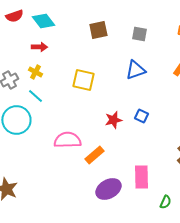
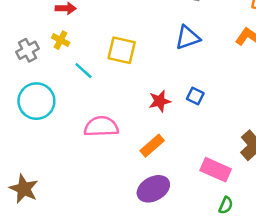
cyan line: (35, 96) -> (83, 71), moved
orange rectangle: (94, 155) -> (152, 146), moved
pink rectangle: (141, 177) -> (216, 170), moved, turned -65

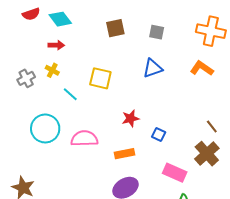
blue square: (195, 96) -> (159, 135), moved
cyan circle: (36, 101) -> (45, 128), moved
orange rectangle: (152, 146) -> (124, 154), turned 30

